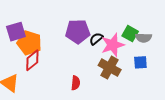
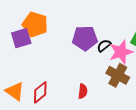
orange pentagon: (29, 43) -> (35, 24), moved
red diamond: (32, 60) -> (40, 92), moved

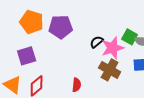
purple square: (21, 38) -> (27, 56), moved
purple pentagon: (85, 38) -> (61, 27), moved

